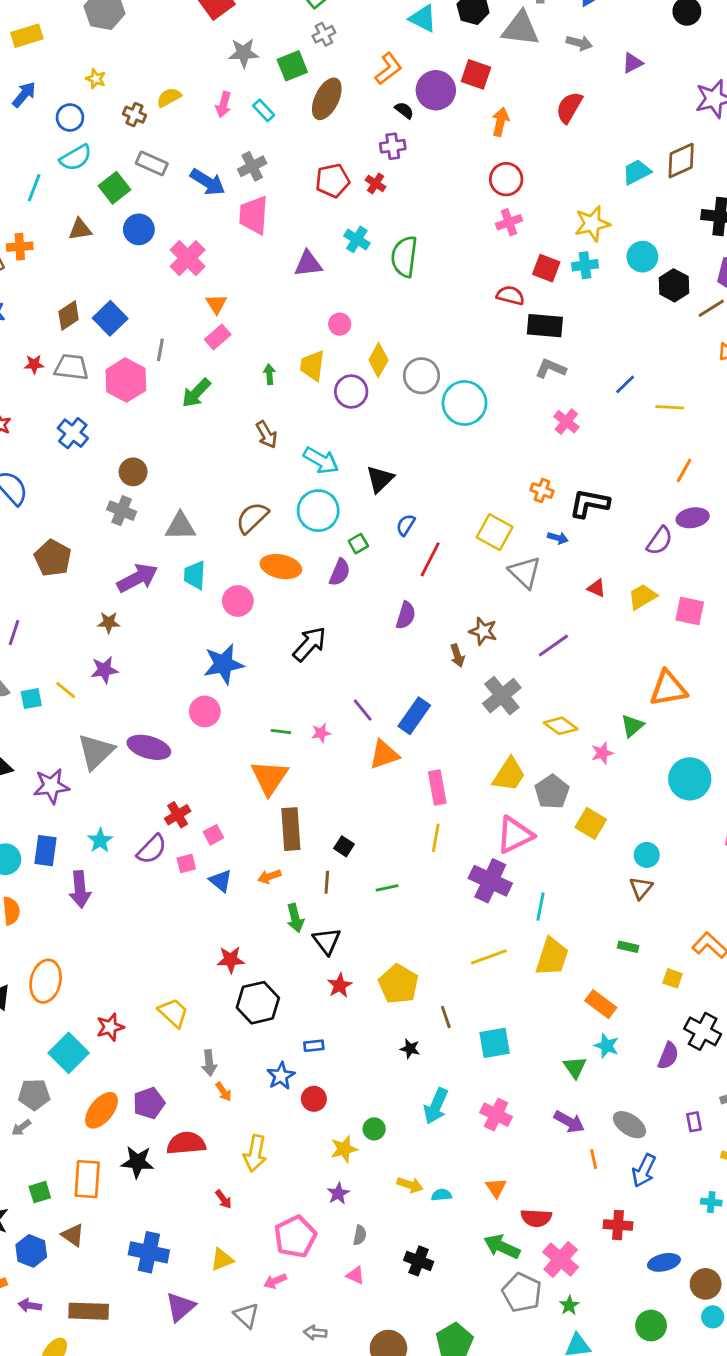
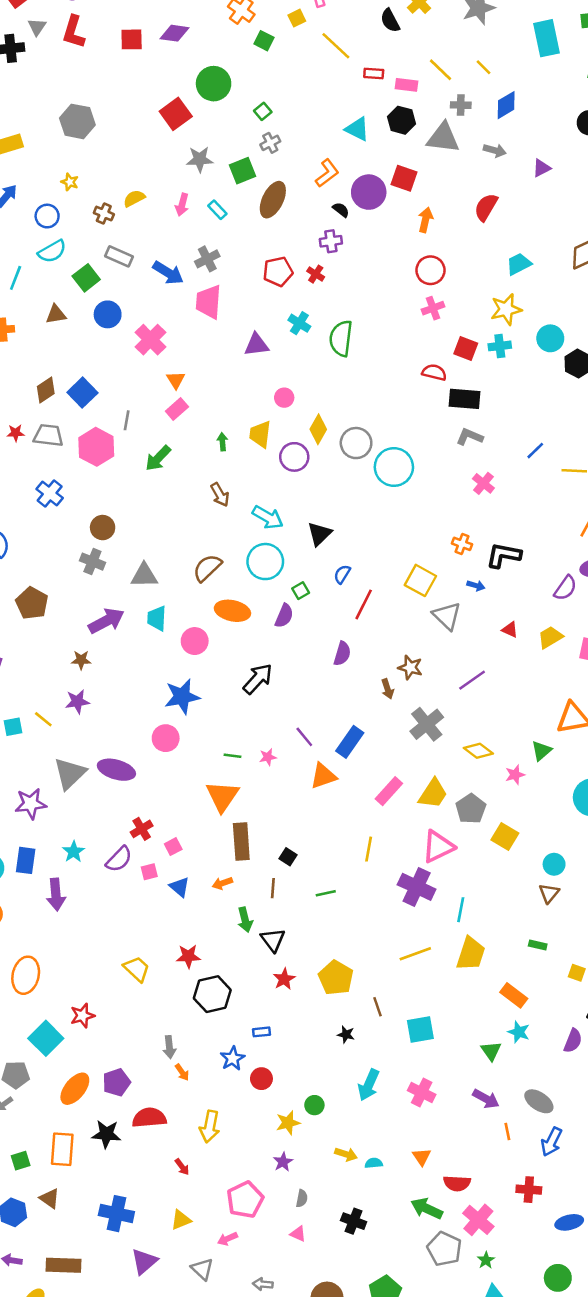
cyan trapezoid: (637, 172) -> (519, 264), moved
pink rectangle: (437, 787) -> (389, 791), moved, turned 52
yellow trapezoid: (173, 1013) -> (137, 969), moved

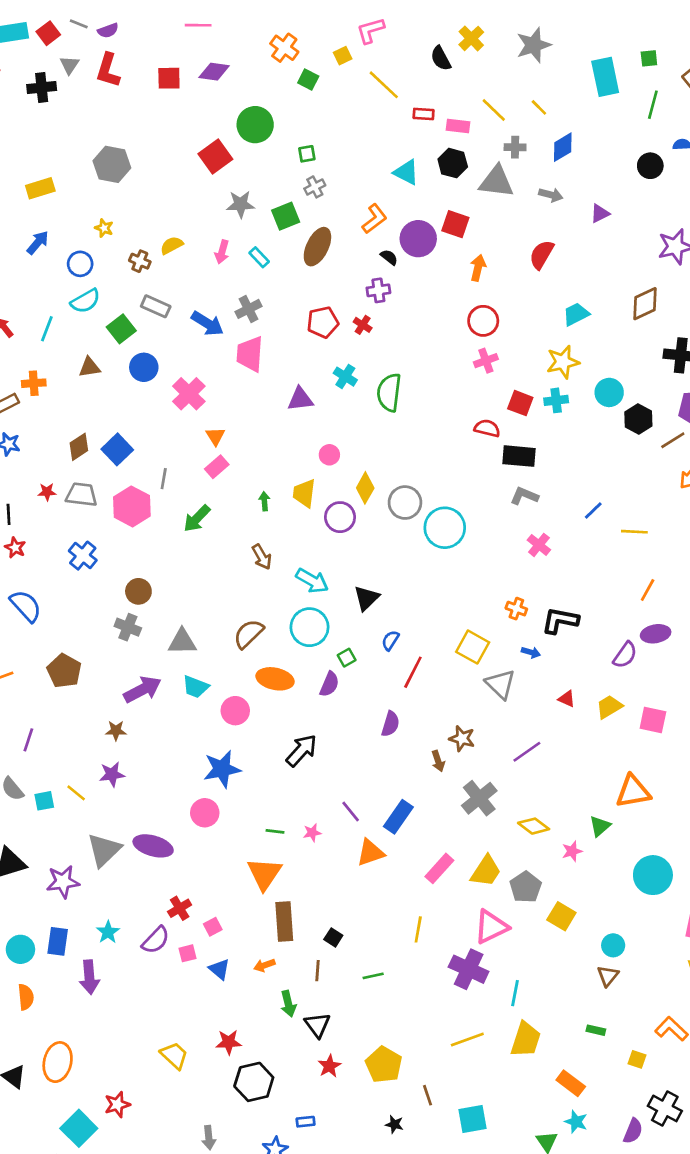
green square: (263, 111) -> (307, 154), turned 30
cyan trapezoid: (157, 618) -> (195, 687), turned -72

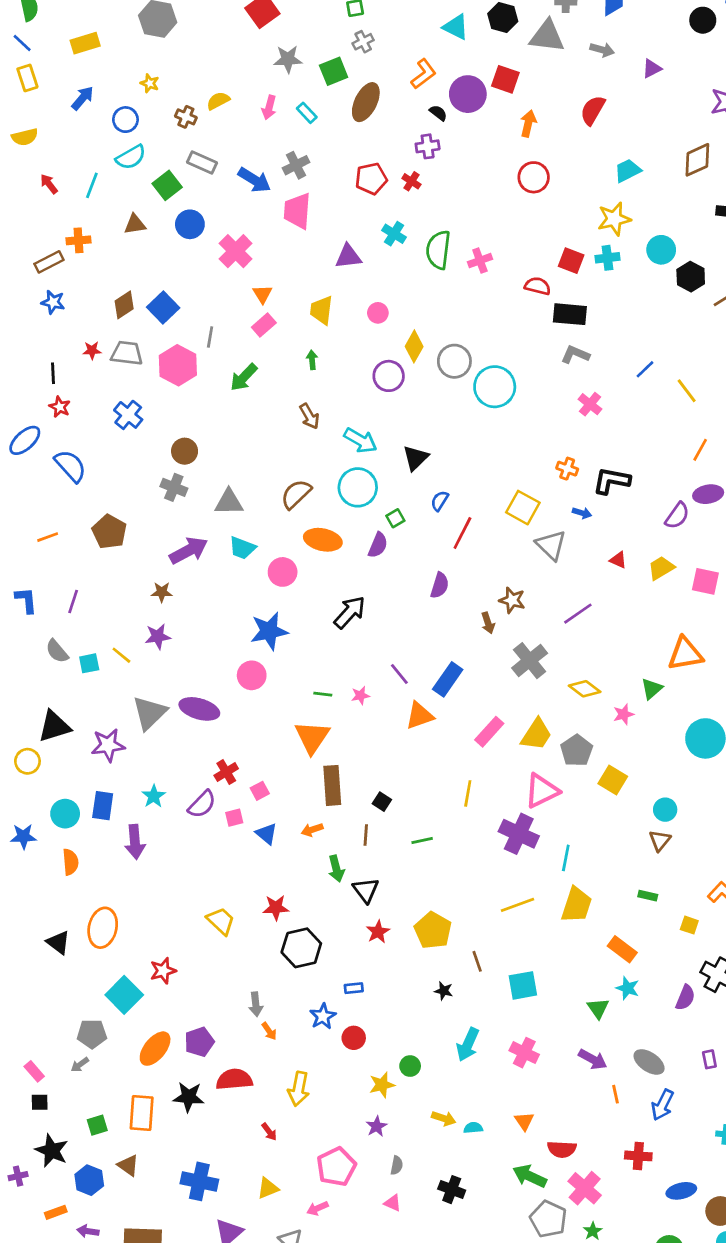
pink cross: (486, 361) -> (480, 261), moved
yellow trapezoid: (304, 493) -> (321, 310), moved
yellow line: (634, 532) -> (687, 391), turned 50

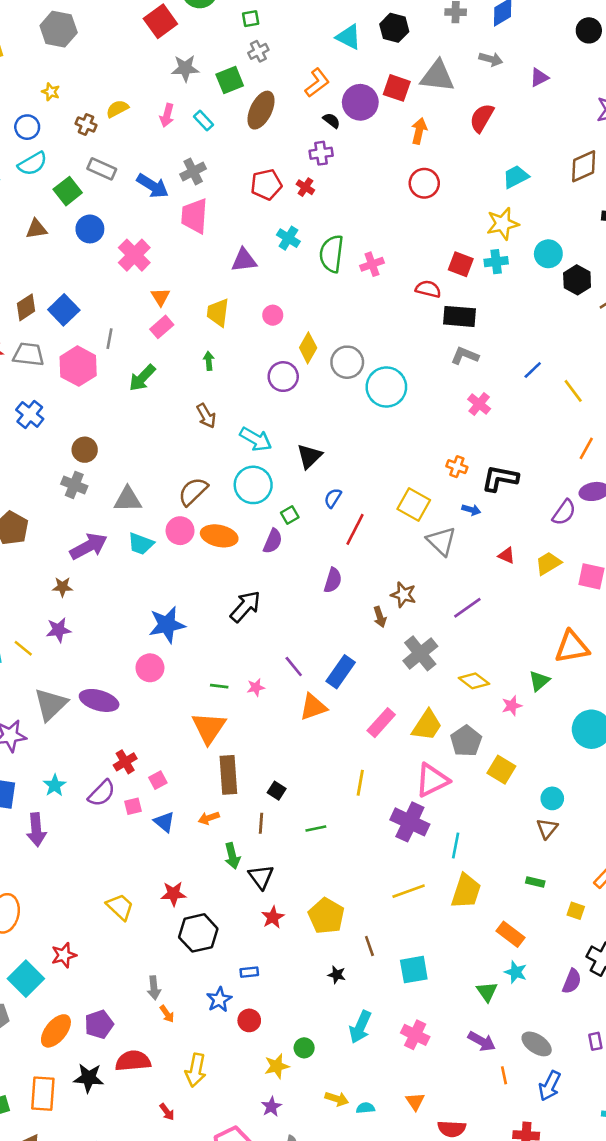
gray triangle: (547, 36) -> (437, 76), moved
pink circle: (283, 572) -> (180, 531), moved

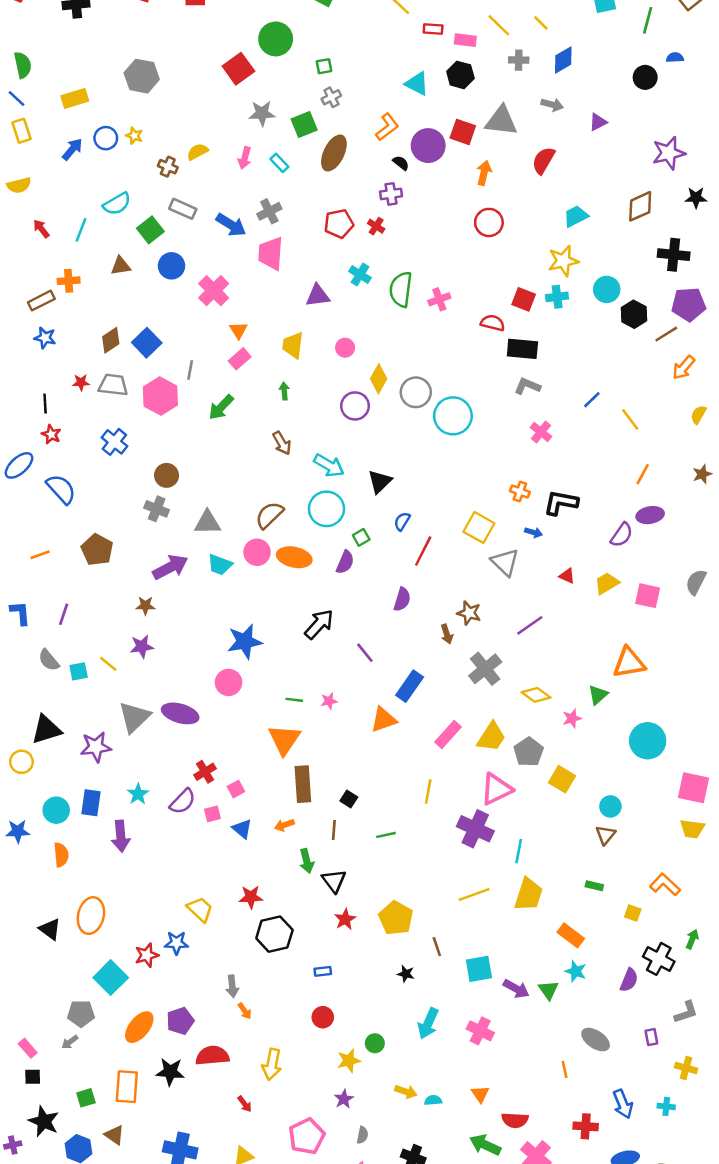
blue circle: (27, 127) -> (106, 138), moved
purple line: (294, 666) -> (365, 653), moved
blue star: (219, 1000) -> (176, 943), moved, turned 30
purple arrow: (482, 1041) -> (516, 989), moved
blue arrow: (550, 1086) -> (623, 1104), moved, turned -48

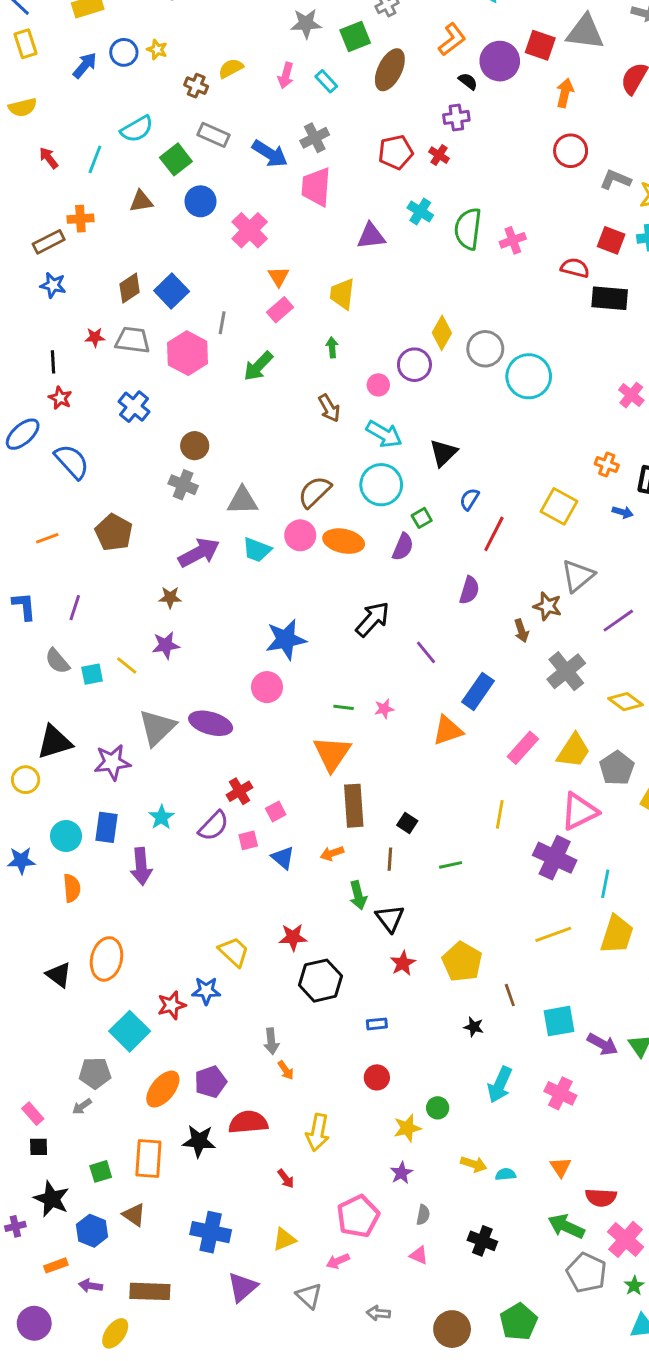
pink circle: (345, 348) -> (378, 385), moved
gray L-shape: (527, 386) -> (615, 180), moved
gray triangle: (505, 562) -> (578, 576), moved, turned 36

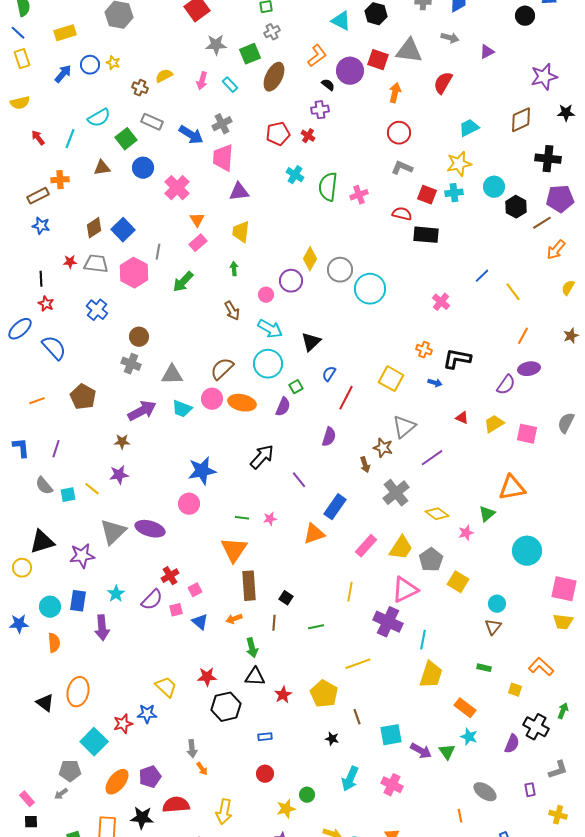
gray L-shape: (615, 180) -> (402, 168), moved
purple triangle: (371, 236) -> (239, 192), moved
black triangle: (390, 918) -> (255, 677), moved, turned -50
yellow line: (553, 934) -> (358, 664), moved

